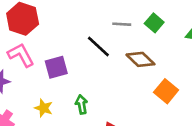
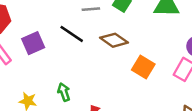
purple square: (56, 67) -> (33, 43), moved

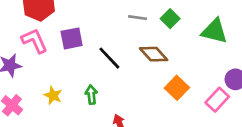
black line: (72, 34) -> (109, 58), moved

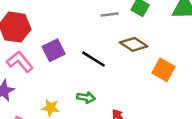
green arrow: (91, 95) -> (86, 98), turned 120

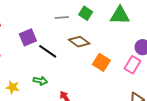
purple square: (54, 50) -> (28, 37), moved

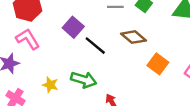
purple square: (28, 37) -> (73, 27), turned -30
green arrow: (40, 81) -> (84, 80), size x1.5

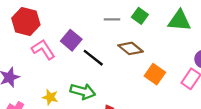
pink L-shape: (28, 39) -> (43, 49), moved

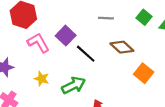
green square: (140, 16) -> (144, 17), moved
green arrow: (83, 91) -> (74, 85), turned -45
yellow star: (50, 97) -> (42, 79), moved

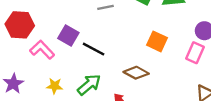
brown diamond: (122, 47) -> (136, 73), moved
orange square: (144, 73) -> (157, 41), moved

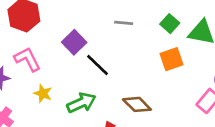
orange square: (157, 41) -> (172, 59), moved, turned 30
pink L-shape: (42, 50) -> (27, 59), moved

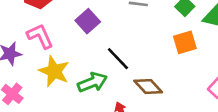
black line: (98, 65) -> (118, 59), moved
yellow star: (43, 93) -> (54, 71), size x1.6

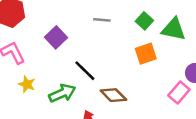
yellow star: (54, 71) -> (27, 84), size x0.6

